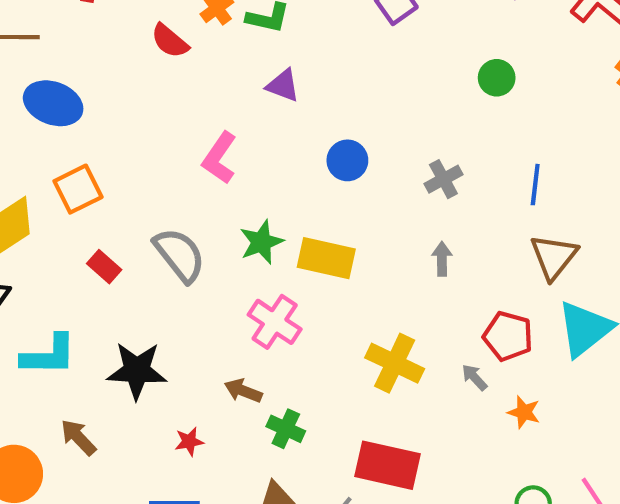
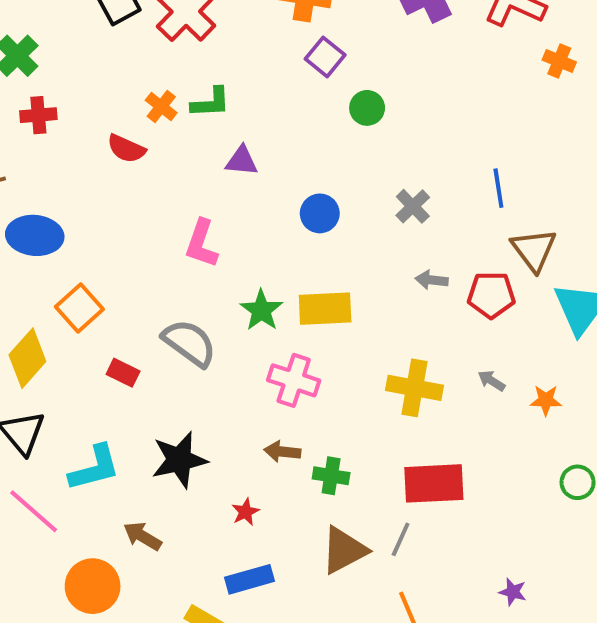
green circle: (497, 78) -> (367, 108), moved
gray arrow: (442, 259) -> (432, 280), turned -68
red pentagon: (508, 336) -> (491, 295), moved

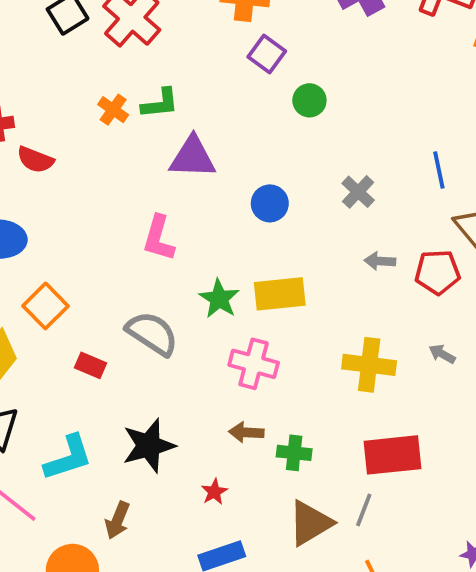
red semicircle: (126, 149) -> (35, 160), moved
purple triangle: (242, 161) -> (193, 157), size x1.5
brown arrow: (143, 536) -> (117, 520), turned -96

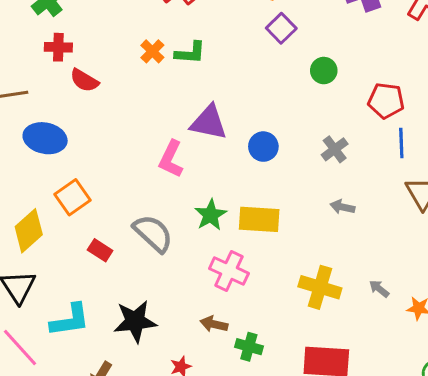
green circle: (309, 100) -> (324, 71), moved
purple triangle: (193, 157) -> (209, 122), moved
red pentagon: (437, 272) -> (386, 101), moved

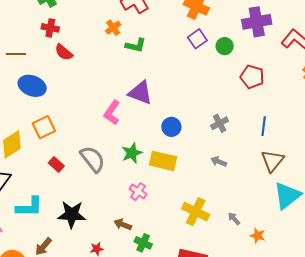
orange cross: (152, 51) -> (113, 28), moved
green circle: (324, 71) -> (225, 46), moved
red pentagon: (386, 101) -> (252, 77), moved
blue circle: (263, 147) -> (171, 127), moved
pink cross: (229, 271) -> (138, 191), size x0.7

